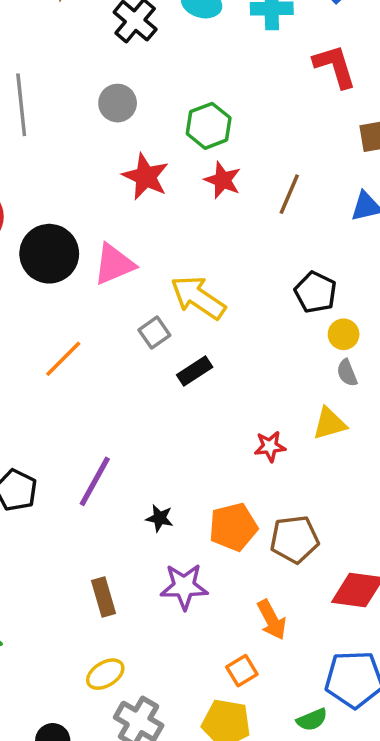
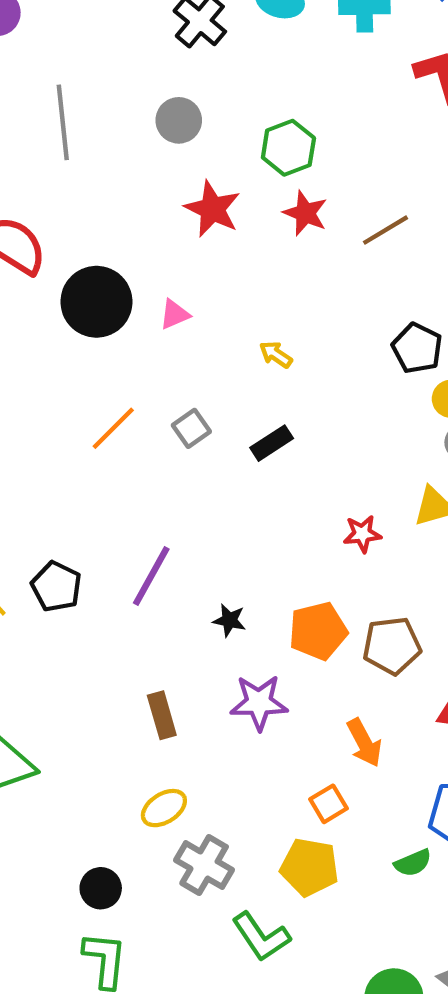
brown line: (289, 194) -> (385, 230), turned 36
pink triangle: (114, 264) -> (175, 314), size x0.6
yellow arrow: (198, 297) -> (276, 354), size x0.5
gray square: (154, 333) -> (191, 428), moved

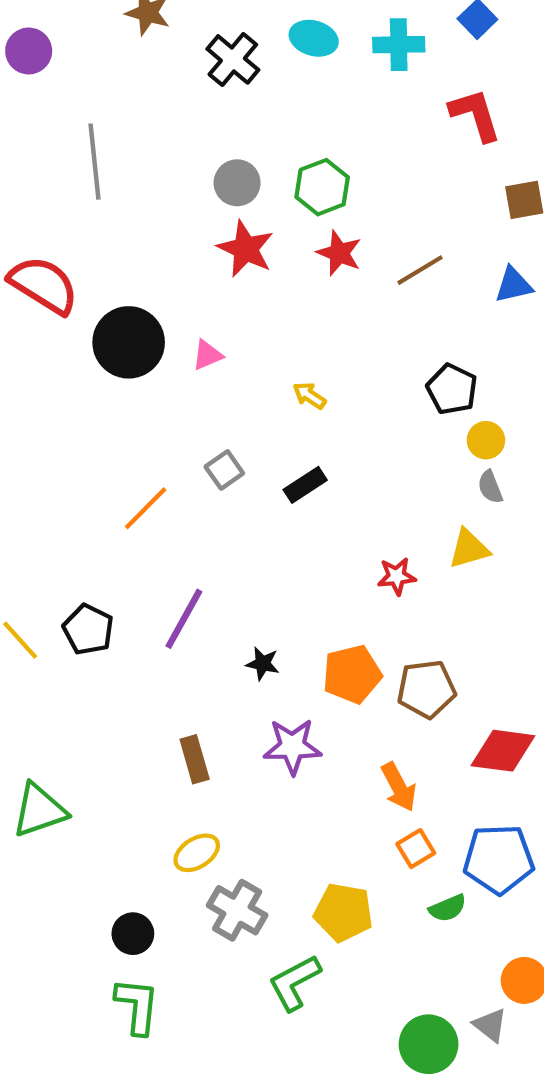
gray circle: (179, 120) -> (237, 183), moved
orange line: (113, 428) -> (146, 508), moved
orange square: (329, 804) -> (416, 849), moved
green L-shape: (261, 937) -> (295, 983), turned 96

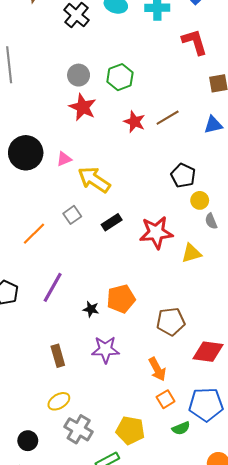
red star: (339, 253) -> (134, 122), moved
yellow arrow: (309, 396) -> (94, 180), moved, size x2.0
gray semicircle: (490, 487) -> (211, 221), moved
red star: (397, 576) -> (156, 233), moved, size x1.8
orange pentagon: (352, 674) -> (121, 299), moved

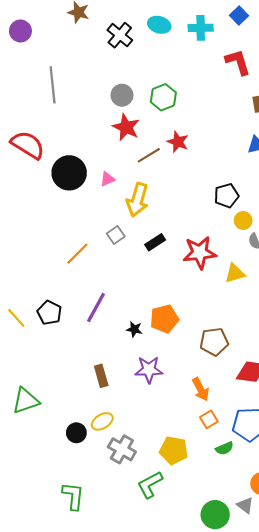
brown line: (168, 118) -> (149, 155), moved
black pentagon: (183, 176) -> (227, 196), turned 30
yellow arrow: (94, 180) -> (137, 200), turned -108
black circle: (28, 441) -> (76, 433), moved

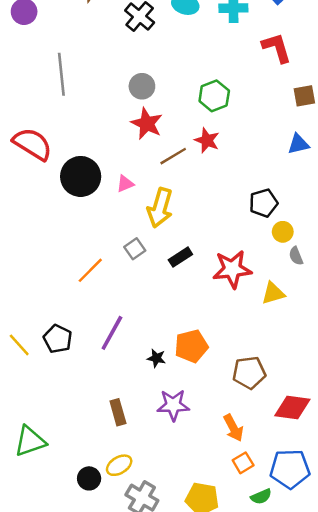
green hexagon: (163, 97) -> (214, 96), moved

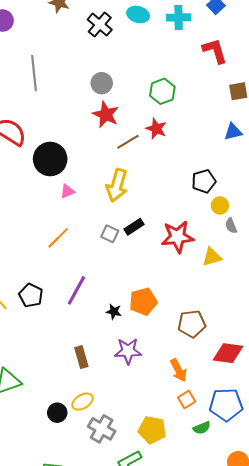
pink triangle: (125, 184) -> (67, 191), moved
gray square: (135, 249) -> (110, 234), moved, turned -30

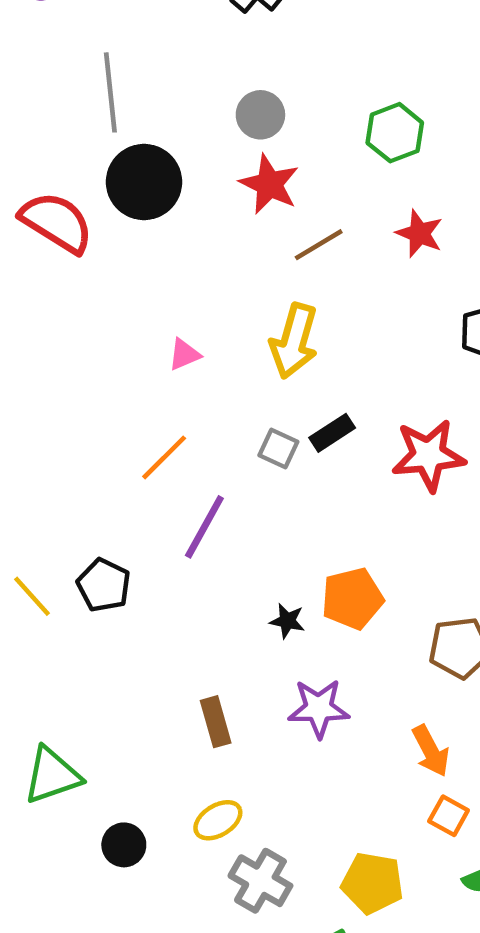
red star: (156, 129) -> (419, 234), moved
black circle: (50, 159) -> (144, 182), moved
purple line: (76, 290) -> (204, 527), moved
orange square: (187, 400) -> (449, 816), turned -30
black circle: (57, 413) -> (124, 845), moved

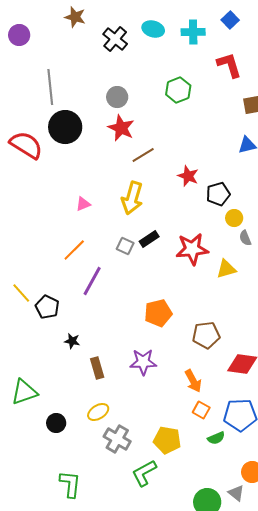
green hexagon: (395, 133) -> (178, 90), moved
red star: (419, 234) -> (188, 176), moved
yellow line: (32, 596) -> (21, 293), moved
black star: (287, 621) -> (72, 341), moved

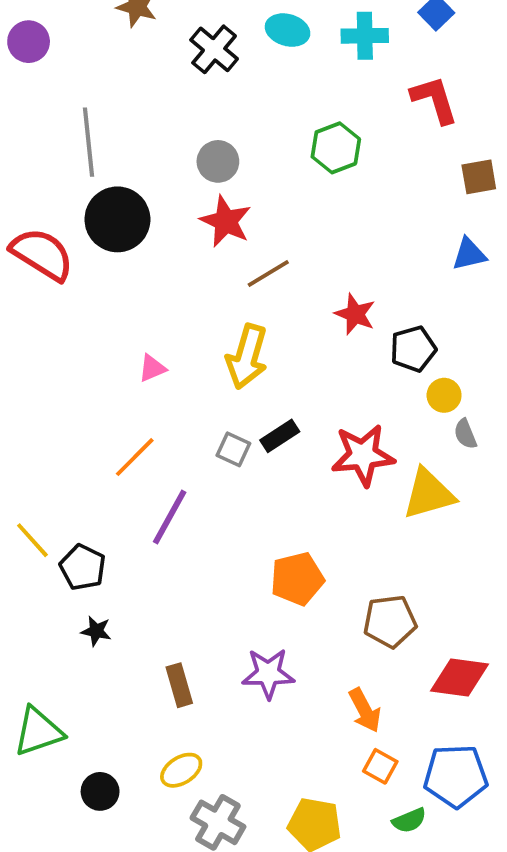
yellow triangle: (226, 269) -> (429, 494), size x1.4
black star: (72, 341) -> (96, 631), moved

